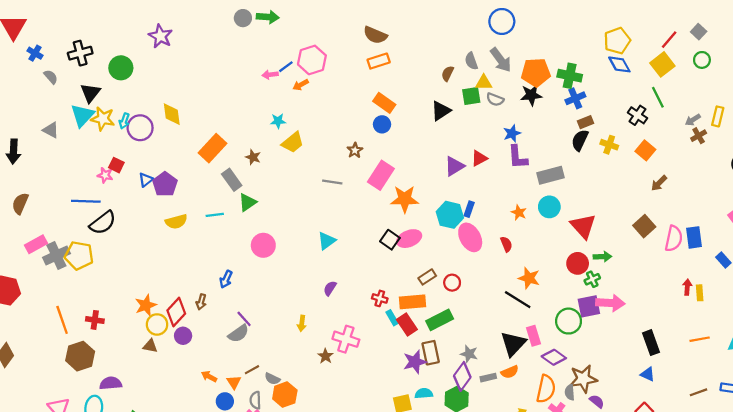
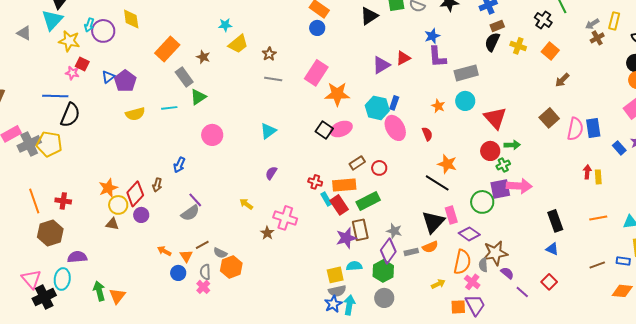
yellow star: (103, 119) -> (69, 41), moved
brown star: (355, 150) -> (269, 54), moved
black semicircle: (103, 223) -> (70, 115), turned -30
yellow arrow: (302, 323) -> (246, 204), turned 120

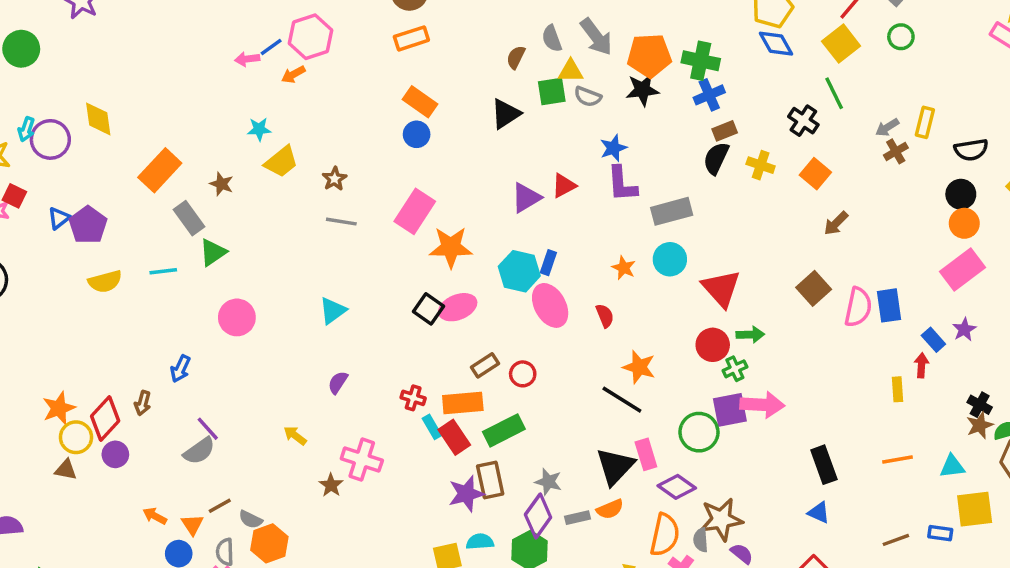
red arrow: (587, 172) -> (921, 365), moved

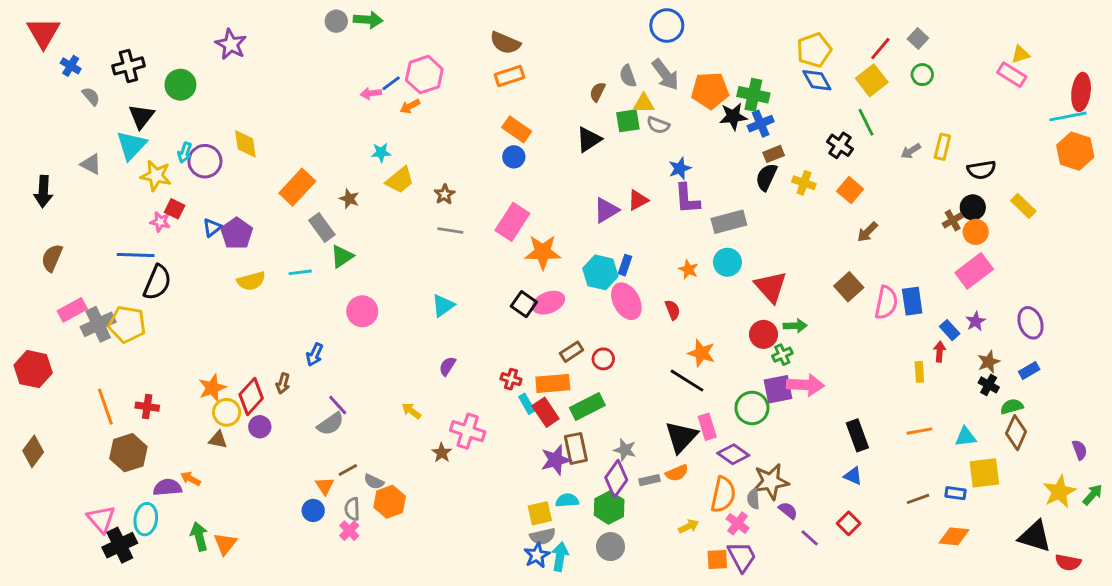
black star: (643, 90) -> (733, 116), moved
brown cross: (896, 151) -> (953, 220), moved
brown star: (980, 425) -> (989, 362), moved
orange arrow: (155, 516) -> (191, 479), moved

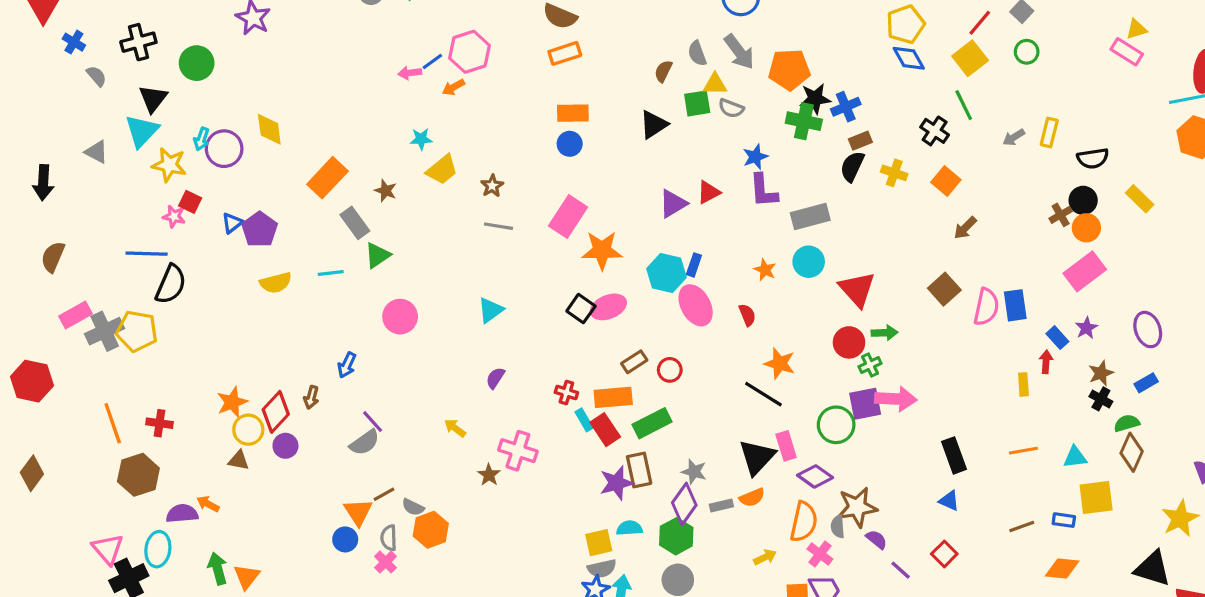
green cross: (753, 95) -> (804, 121), moved
orange rectangle: (517, 129) -> (573, 113), turned -36
orange triangle: (325, 486) -> (358, 512), size x1.4

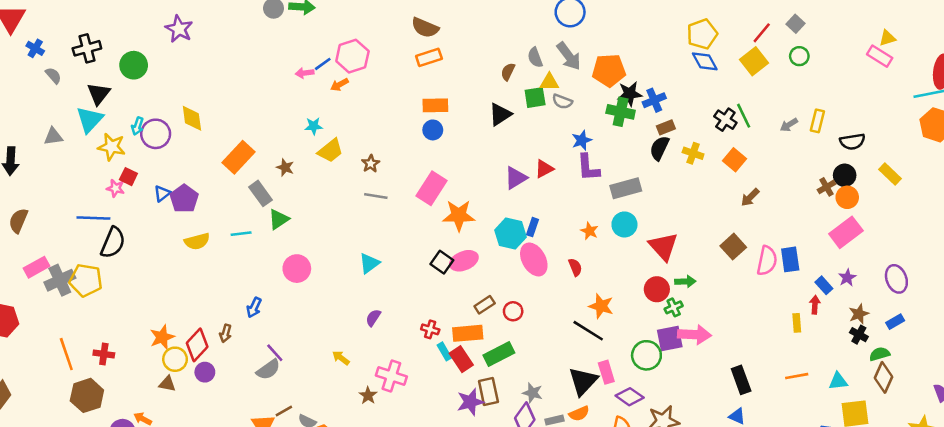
green line: (964, 105) -> (744, 116), moved
gray triangle: (97, 152) -> (53, 136), turned -36

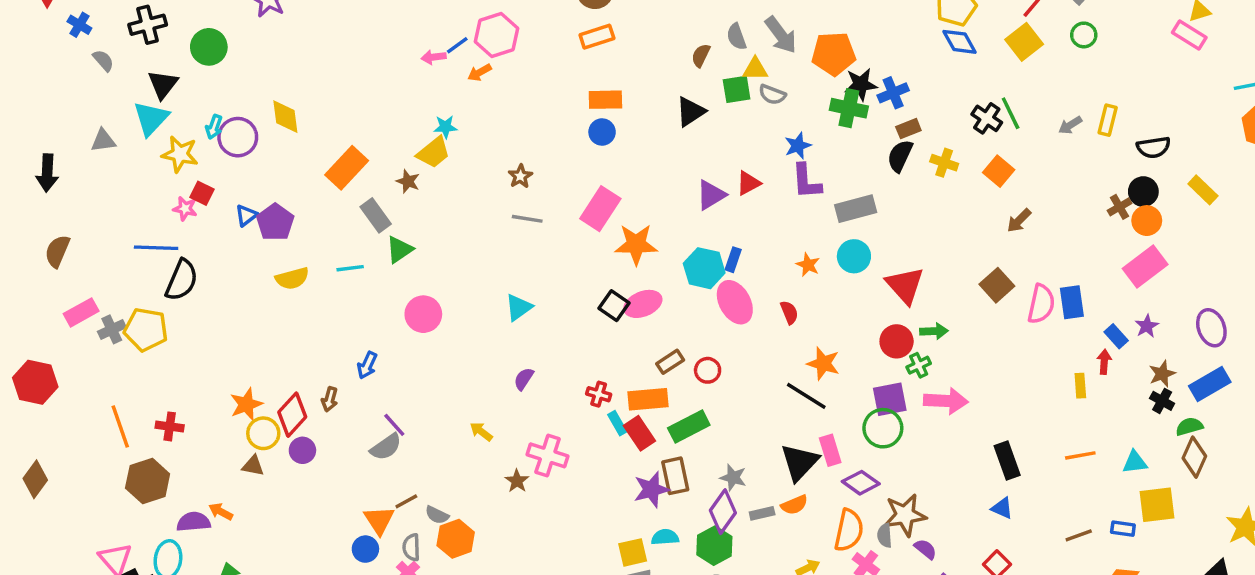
yellow trapezoid: (330, 151) -> (434, 152), moved
gray cross: (60, 280) -> (112, 329), size x0.7
blue rectangle: (895, 322) -> (1210, 384), size x1.6
purple square: (670, 338) -> (890, 399), moved

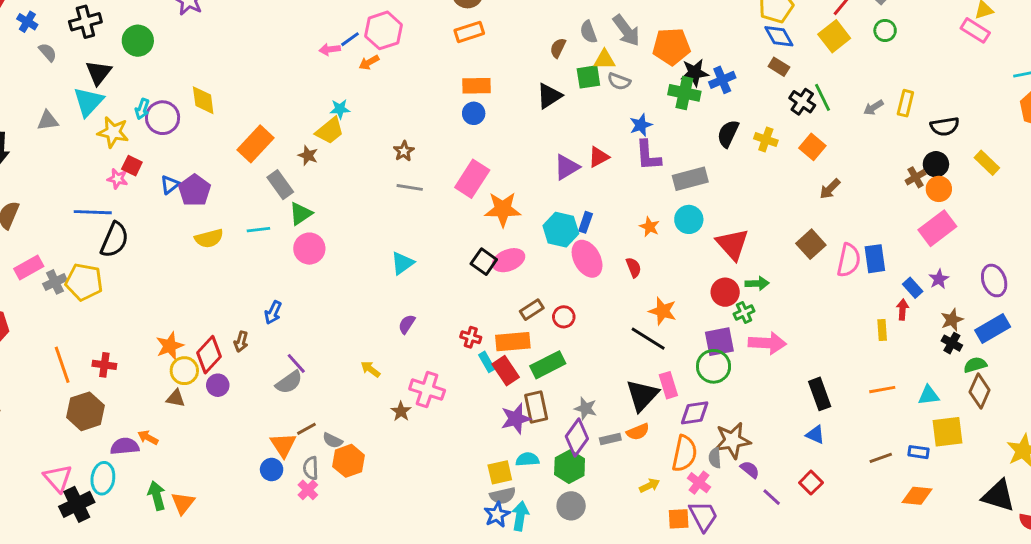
brown rectangle: (908, 129) -> (779, 67), moved, turned 54
pink circle: (423, 314) -> (309, 249), moved
purple diamond: (861, 483) -> (695, 413), turned -44

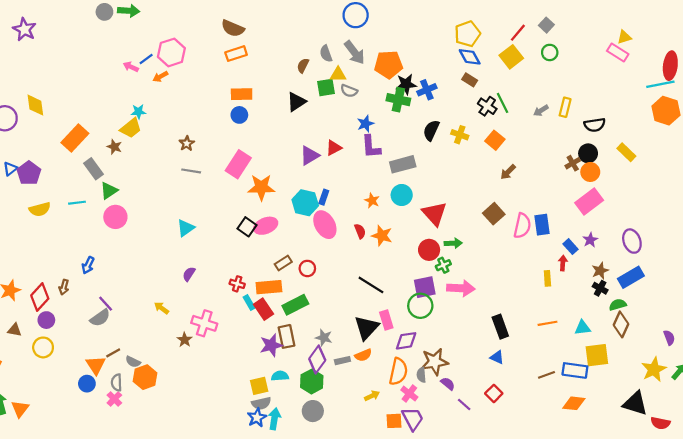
pink arrow: (330, 49) -> (131, 67), turned 32
orange star: (663, 311) -> (382, 236), moved
yellow circle: (184, 371) -> (43, 347), moved
blue rectangle: (918, 452) -> (575, 370), size x1.6

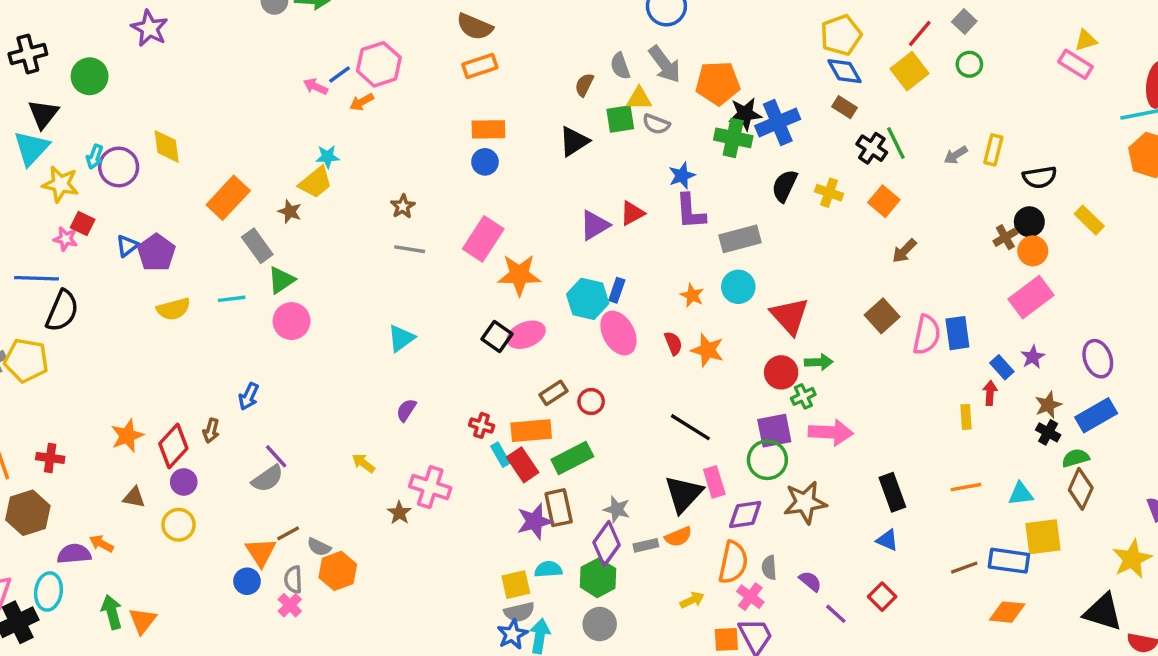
blue cross: (427, 90) -> (778, 122), size x1.4
brown star: (435, 362) -> (805, 503), moved

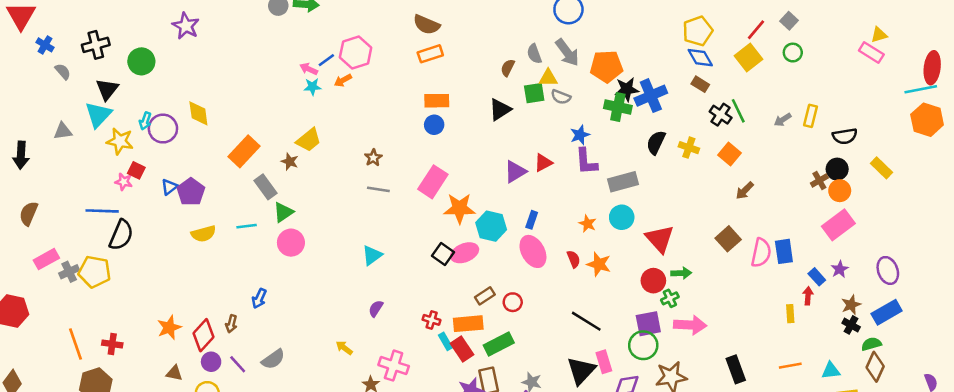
cyan star: (327, 157) -> (312, 87), moved
cyan hexagon: (588, 299) -> (491, 226), moved
purple line: (276, 456) -> (238, 364), moved

